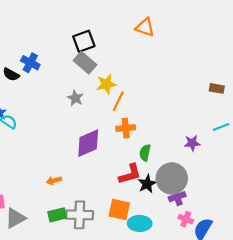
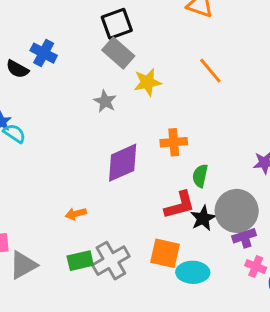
orange line: (118, 101) -> (210, 71), moved, turned -66
gray cross: (80, 215) -> (111, 261), turned -32

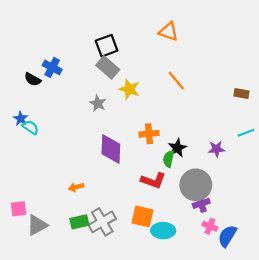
yellow star: (147, 82) -> (129, 89), turned 30
purple diamond: (123, 163) -> (111, 149), turned -64
red L-shape: (180, 205) -> (153, 181), turned 35
black star: (203, 218) -> (177, 148), moved

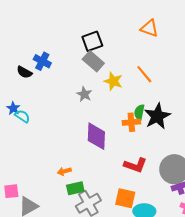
orange line: (176, 80) -> (144, 74), moved
black star: (177, 148) -> (157, 116), moved, size x1.5
green semicircle: (169, 159) -> (139, 112), moved
green rectangle: (79, 222) -> (75, 188), moved

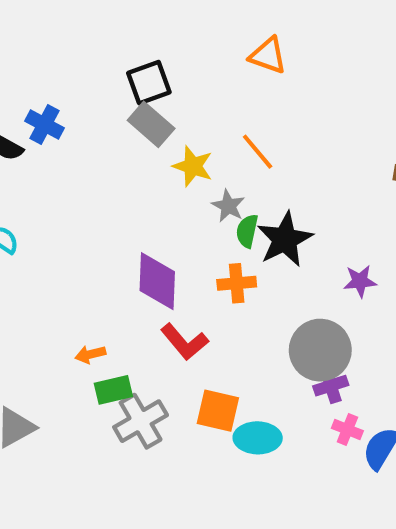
gray star: (84, 94) -> (228, 206), moved
orange cross: (131, 122) -> (237, 283), moved
red L-shape: (135, 165) -> (184, 342), moved, turned 30

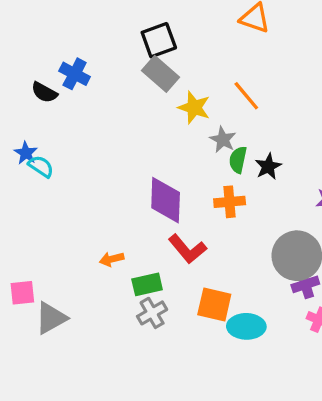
black star: (285, 239) -> (268, 166), size x0.6
green rectangle: (113, 390) -> (147, 284), moved
gray cross: (141, 421) -> (152, 313), size x0.7

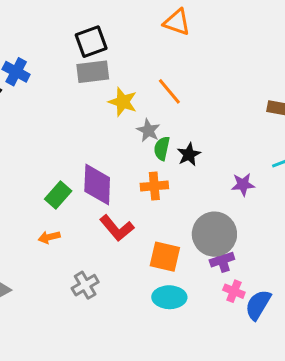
gray rectangle: (160, 74) -> (93, 72), turned -48
green rectangle: (147, 284) -> (58, 195), moved, turned -36
orange square: (214, 305) -> (165, 257), moved

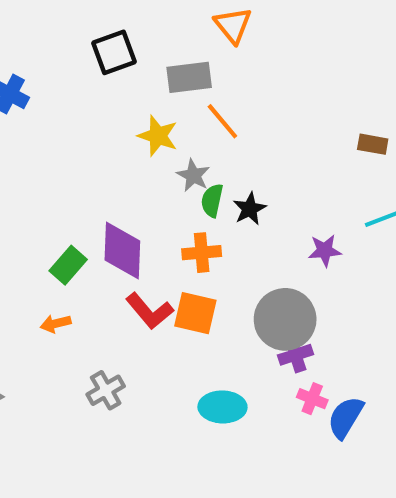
orange triangle: (177, 22) -> (233, 25), turned 32
gray rectangle: (93, 72) -> (189, 77), moved
orange square: (165, 257) -> (195, 313), moved

